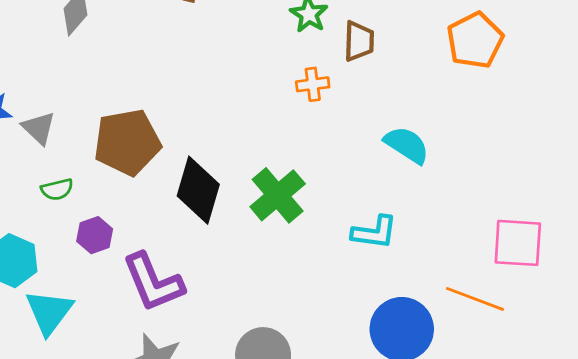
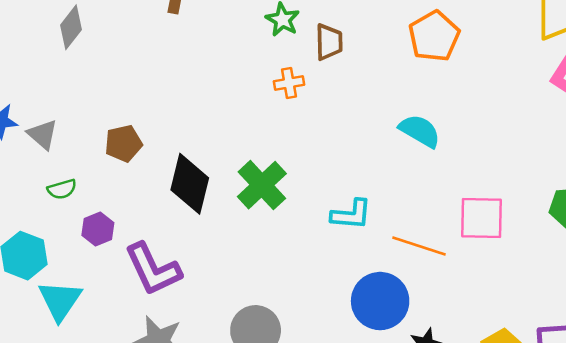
brown pentagon: (127, 142) -> (123, 143), size x0.6
cyan semicircle: (407, 145) -> (420, 131), moved
orange line: (475, 299) -> (419, 246), moved

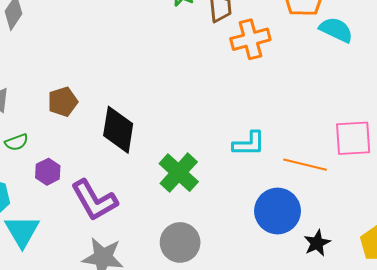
orange cross: (289, 83) -> (250, 39), moved, size x1.6
cyan semicircle: (420, 131) -> (336, 30), moved
green cross: (262, 185) -> (179, 173), moved

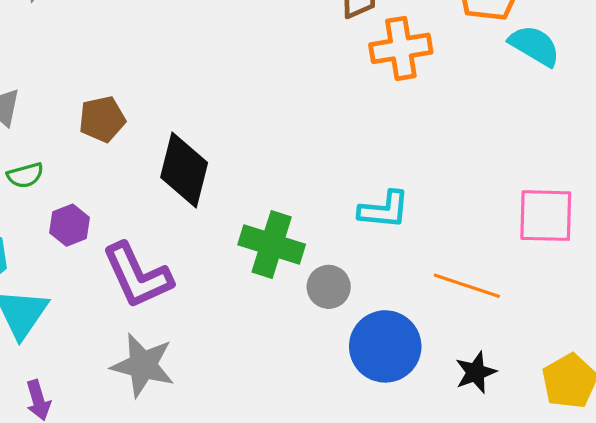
orange line: (305, 165) -> (467, 286), moved
green cross: (179, 173) -> (272, 245), turned -30
blue circle: (278, 211) -> (385, 346), moved
gray circle: (180, 242) -> (329, 287), moved, size x0.7

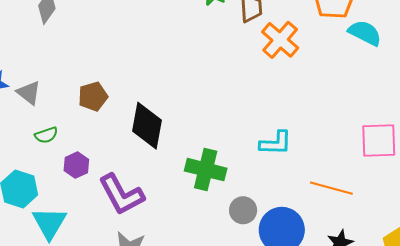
orange cross: (401, 48) -> (280, 40), turned -36
gray circle: (329, 287) -> (243, 210), moved

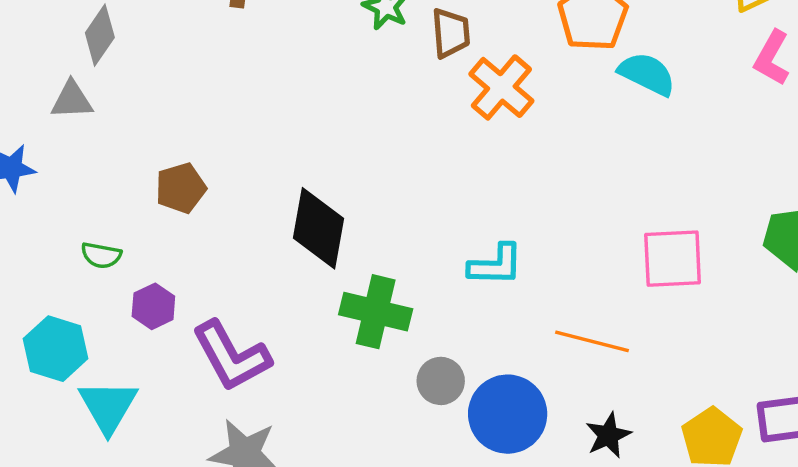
gray triangle: (29, 93) -> (72, 100), moved, turned -40
black diamond: (147, 126) -> (318, 228), moved
green semicircle: (46, 135) -> (101, 255), turned 30

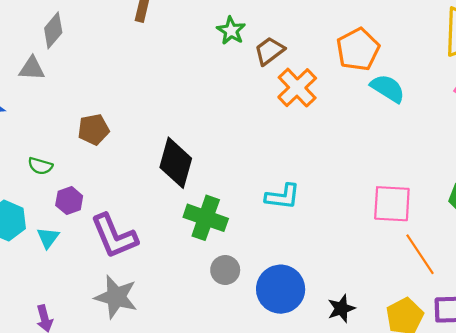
brown trapezoid: (451, 33) -> (269, 51), turned -128
orange line: (592, 341) -> (420, 254), moved, turned 36
gray circle: (441, 381) -> (225, 270), moved
cyan triangle: (108, 406) -> (48, 238), moved, size x0.6

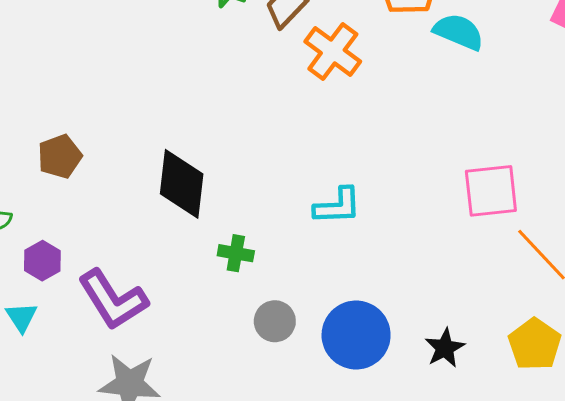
green cross: (206, 218) -> (236, 253), size x0.6

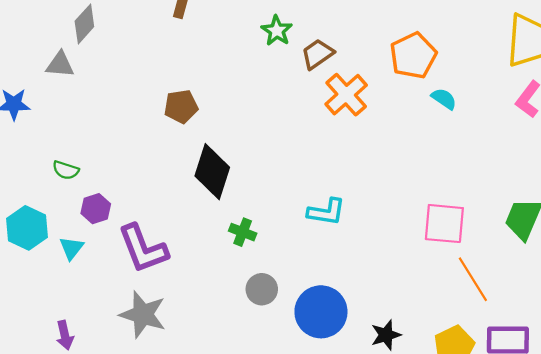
cyan semicircle: (459, 32) -> (444, 99), size x0.7
brown pentagon: (60, 156) -> (181, 106), moved

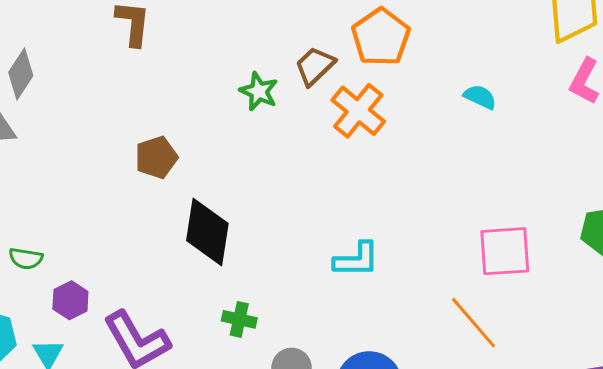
green star: (277, 31) -> (259, 91), moved
orange pentagon: (413, 56) -> (381, 37), moved
green cross: (243, 232) -> (239, 319), moved
orange line: (473, 279) -> (473, 323), moved

